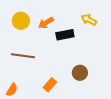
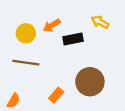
yellow circle: (21, 21) -> (26, 33), moved
brown circle: (80, 73) -> (90, 82), size x1.6

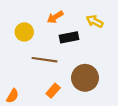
orange arrow: (52, 25) -> (55, 17), moved
brown line: (26, 63) -> (45, 60), moved

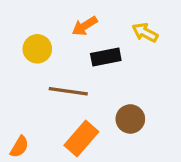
brown circle: (85, 78) -> (130, 119), size x0.7
orange rectangle: (53, 91) -> (81, 139), size x1.5

